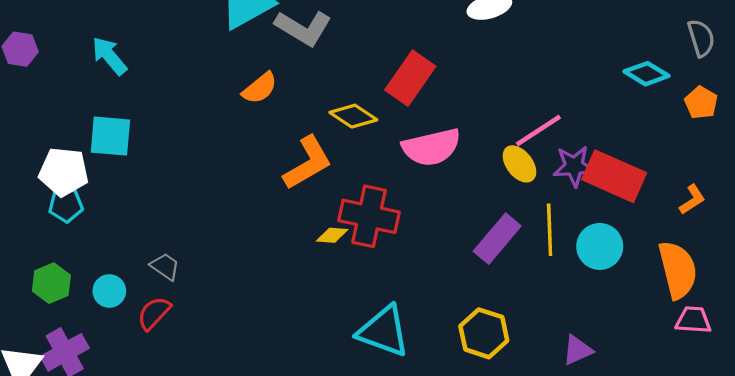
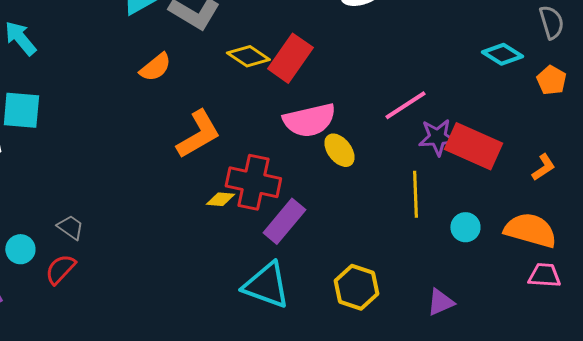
yellow diamond: (353, 116) -> (248, 56), moved
yellow ellipse: (519, 164) -> (339, 150), moved
purple rectangle: (497, 239) -> (284, 221), moved
cyan circle: (600, 246) -> (465, 227), moved, size x0.7
orange semicircle: (678, 270) -> (531, 230), turned -60

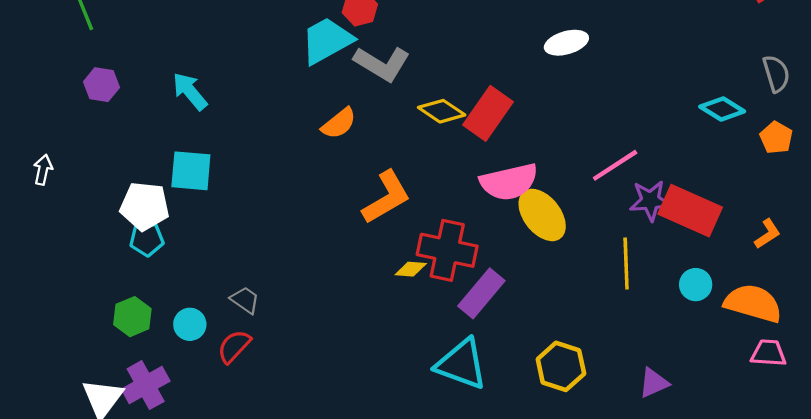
yellow ellipse: (339, 150) -> (542, 215), size x1.4
cyan circle: (465, 227) -> (696, 285), moved

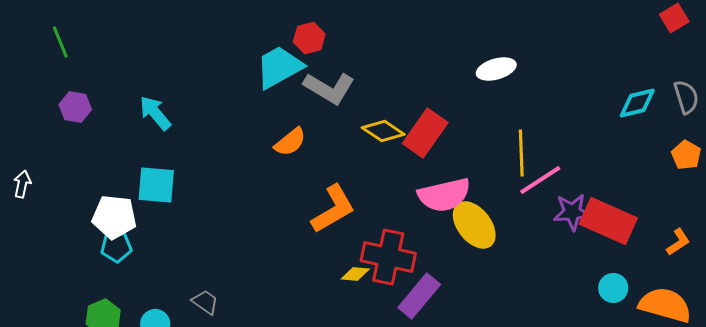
cyan diamond: (722, 109) -> (637, 103), moved, turned -45
yellow line: (626, 264) -> (521, 153), moved

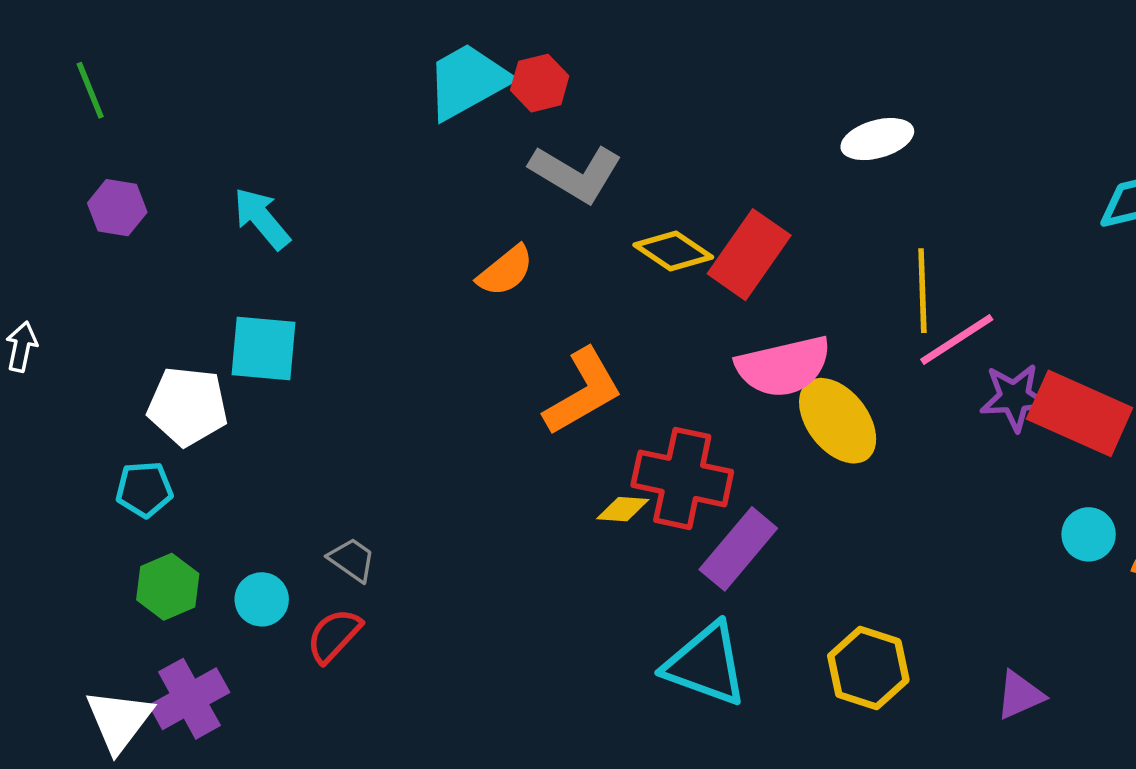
cyan trapezoid: (279, 67) -> (467, 81), moved
cyan pentagon: (116, 247) -> (144, 489), moved

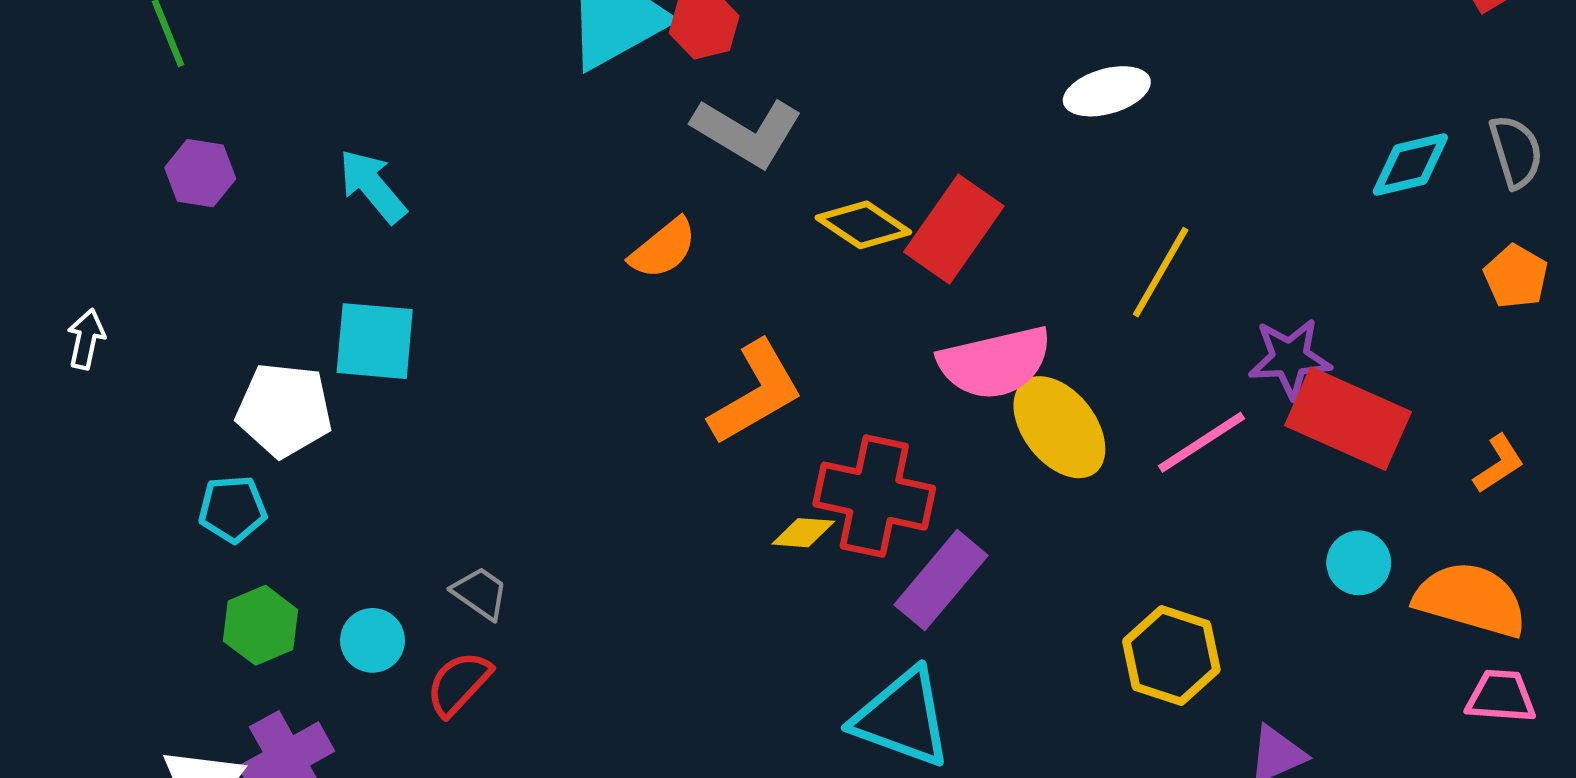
yellow line: (922, 291) -> (1161, 272), turned 32
pink line: (957, 339) -> (1202, 442), moved
purple star: (1015, 397) -> (1290, 358), moved
yellow hexagon: (868, 668) -> (1171, 655), moved

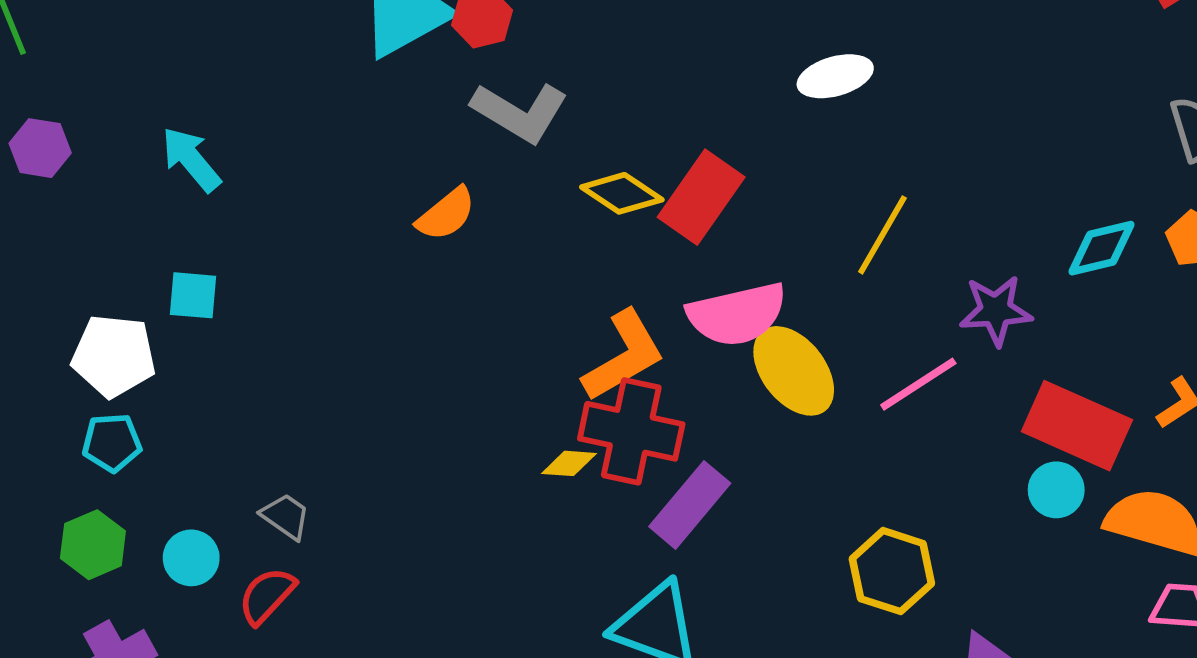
cyan diamond: (1410, 164) -> (1102, 248), moved
cyan square: (375, 341) -> (193, 295), size x0.7
orange L-shape: (756, 393) -> (624, 356), moved
red rectangle: (1348, 419) -> (1077, 426), moved
cyan pentagon: (233, 509) -> (112, 443), moved

